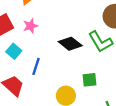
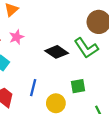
blue line: (36, 66) -> (33, 88), moved

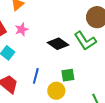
green square: (78, 86) -> (68, 75), moved

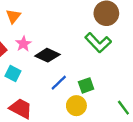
black diamond: (58, 44) -> (47, 55), moved
blue line: (36, 76) -> (59, 83), moved, turned 42

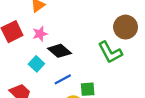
cyan square: (13, 73) -> (36, 64), moved

